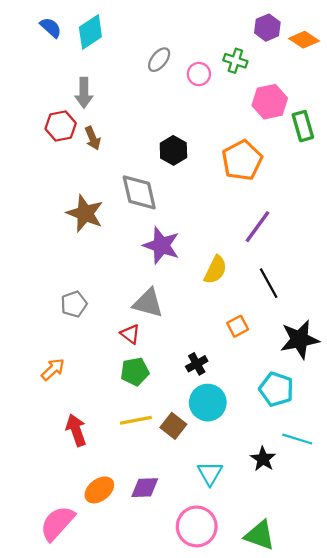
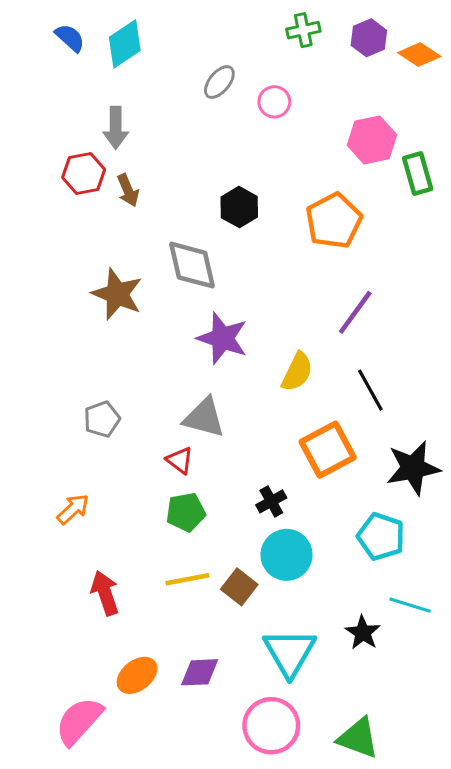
green cross: (235, 61) -> (303, 30), moved, turned -30
orange square: (238, 326) -> (328, 450), size x1.8
cyan triangle: (210, 473) -> (290, 652), size x1.5

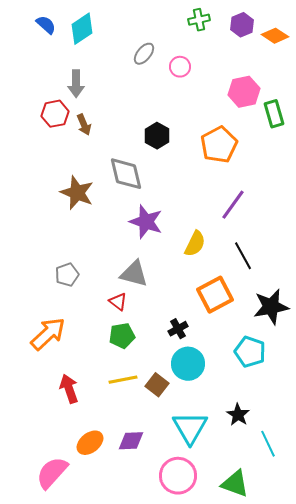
orange arrow: (73, 509) -> (48, 334), size x1.6
cyan line: (410, 605) -> (268, 444), moved, turned 48

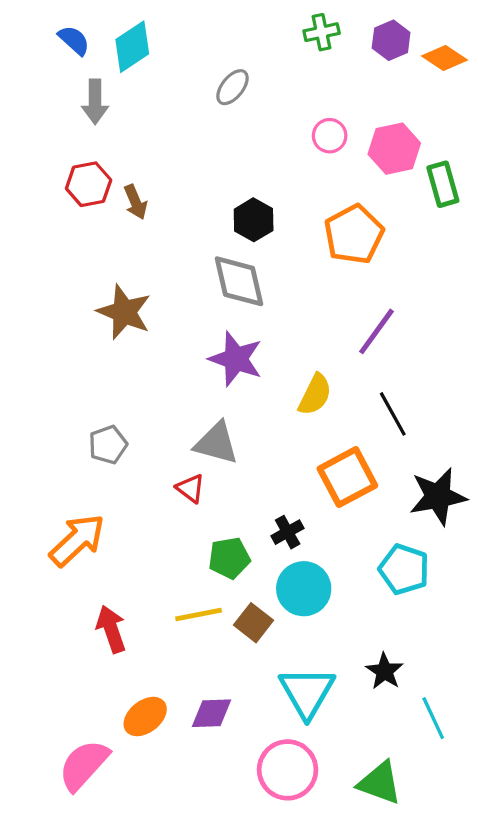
pink circle: (180, 67) -> (330, 136), moved
gray arrow: (76, 84) -> (95, 102), moved
gray diamond: (126, 174) -> (239, 281), moved
green pentagon: (122, 336) -> (229, 558), moved

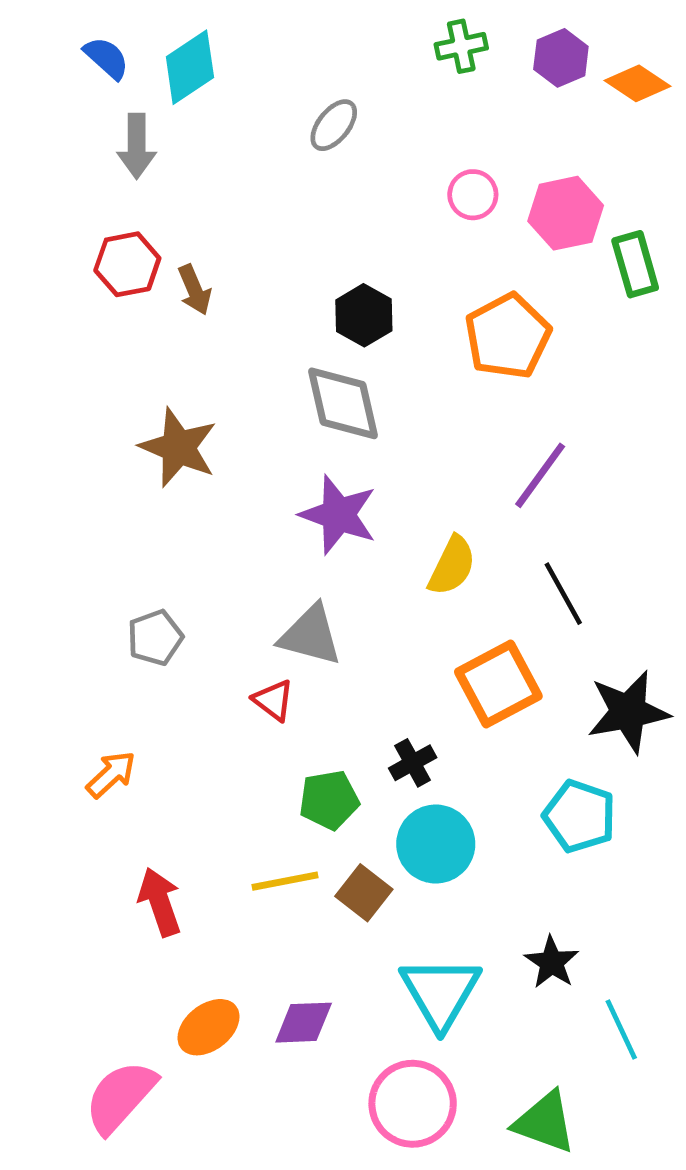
orange arrow: (77, 540) -> (111, 774), size x0.6

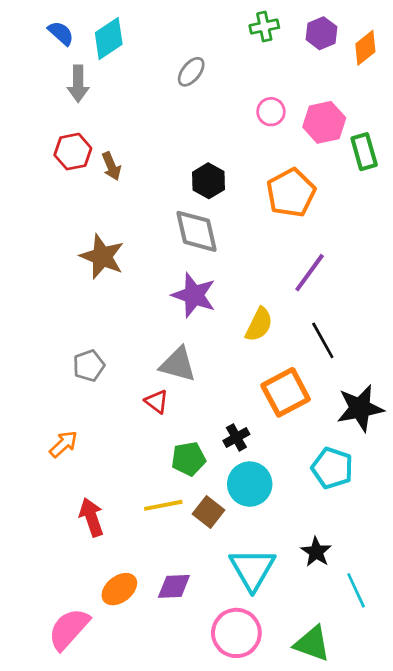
orange diamond: (638, 83) -> (365, 48), turned -72

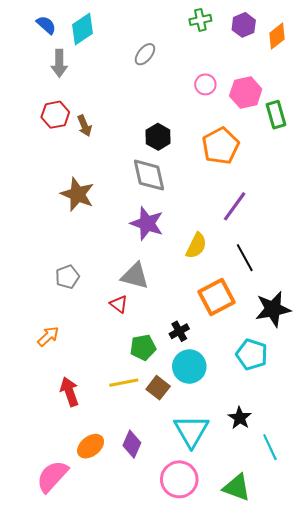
purple diamond: (174, 586) -> (132, 444), turned -64

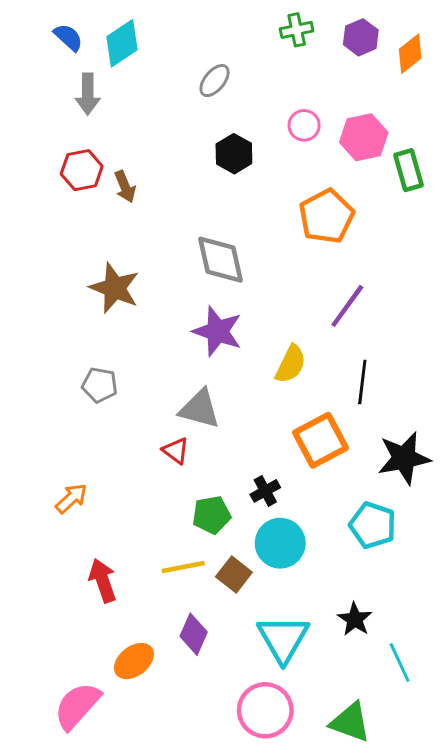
black hexagon: (158, 137) -> (234, 154), moved
black line: (245, 258) -> (362, 382), turned 36
gray pentagon: (67, 277) -> (100, 385), moved, turned 30
purple diamond: (132, 444) -> (194, 634), moved

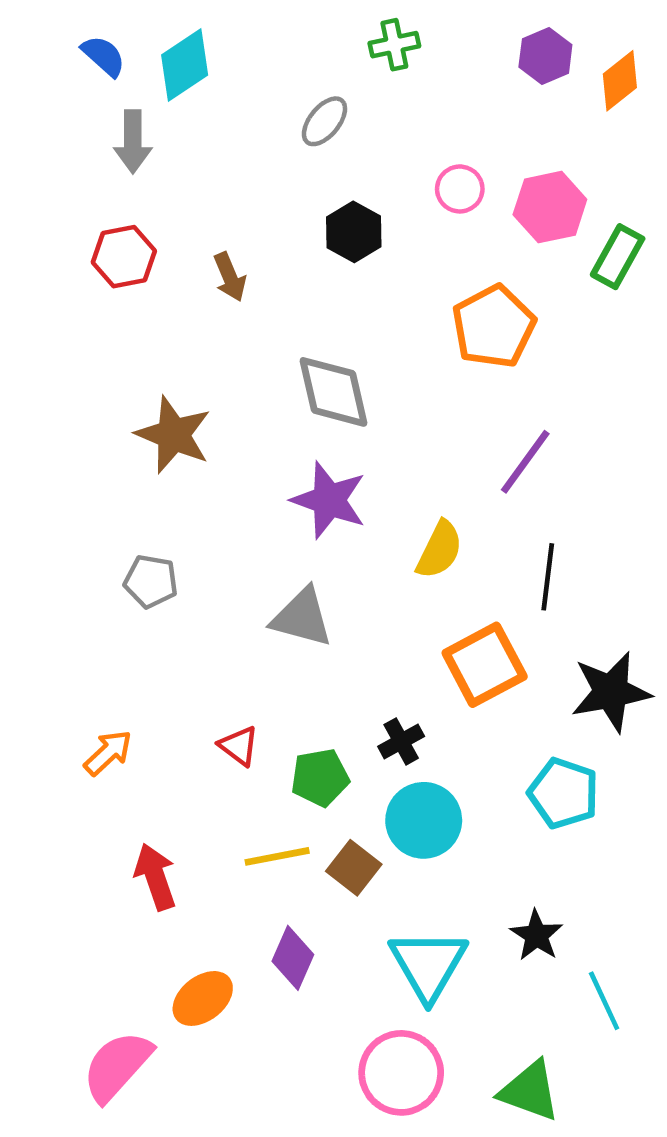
green cross: (297, 30) -> (394, 45), moved
green rectangle: (409, 170) -> (618, 257), turned 45
brown arrow: (125, 187) -> (230, 277), moved
red triangle: (176, 451) -> (239, 746), moved

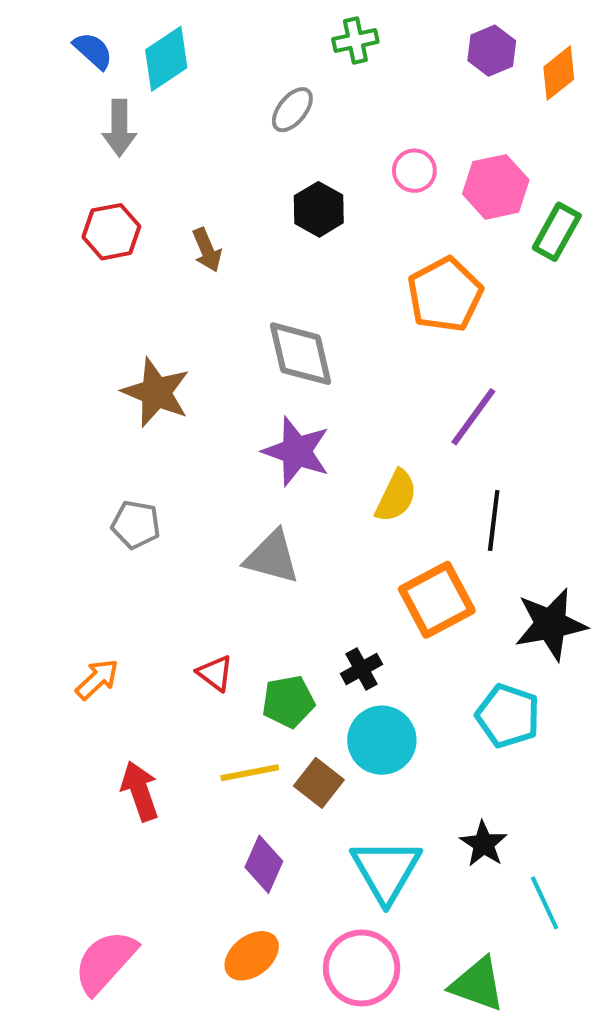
orange ellipse: (203, 998) -> (252, 956), moved

